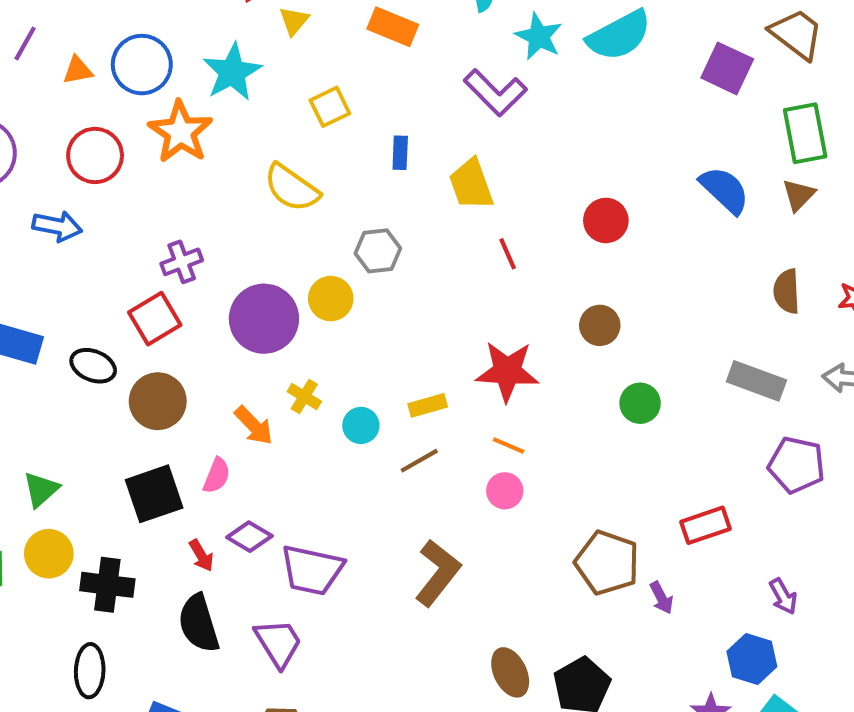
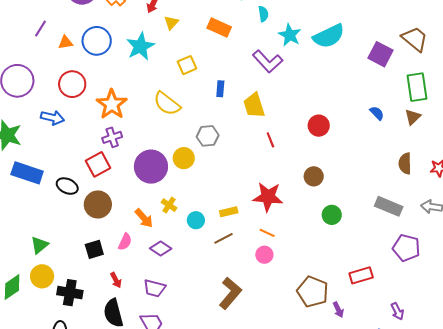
orange star: (180, 132) -> (112, 104), moved
blue semicircle: (725, 190) -> (377, 113), size x0.6
black square: (154, 494) -> (94, 249), size x0.7
purple diamond: (249, 537) -> (161, 249), moved
purple trapezoid: (312, 570) -> (154, 288), moved, size x0.7

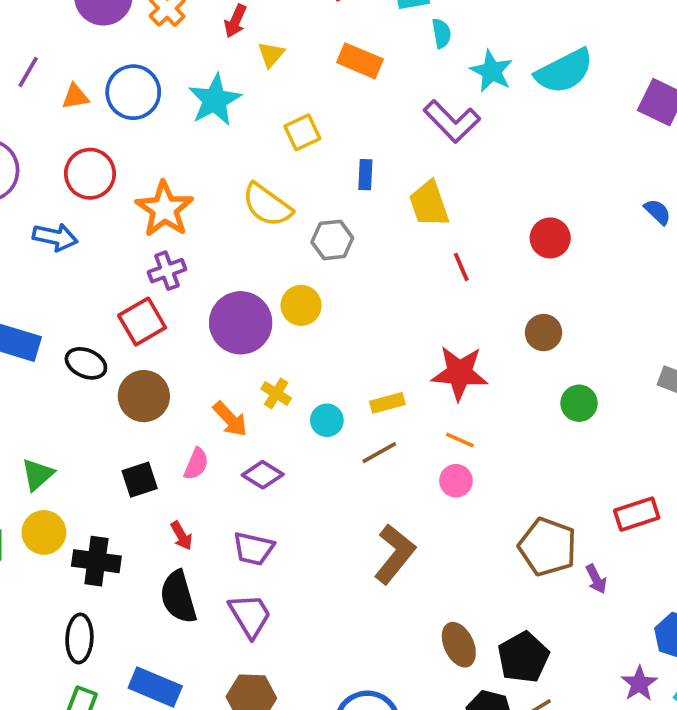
gray hexagon: (208, 136) -> (332, 240), moved

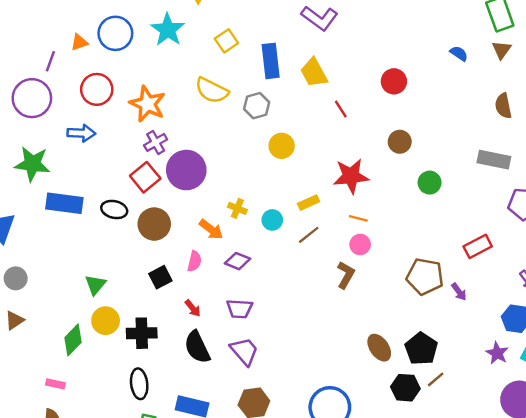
purple line: (28, 72) -> (50, 61), moved
blue rectangle: (365, 175) -> (271, 61), size x1.8
yellow circle: (301, 305) -> (282, 146), moved
purple circle: (241, 323) -> (186, 170), moved
brown L-shape: (395, 554) -> (346, 275), moved, size x0.7

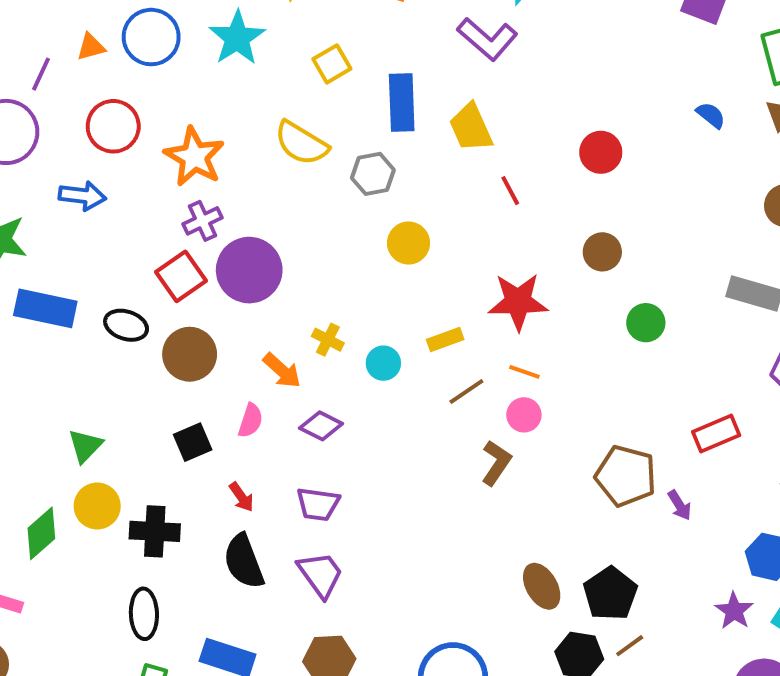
brown line: (309, 235) -> (466, 391), moved

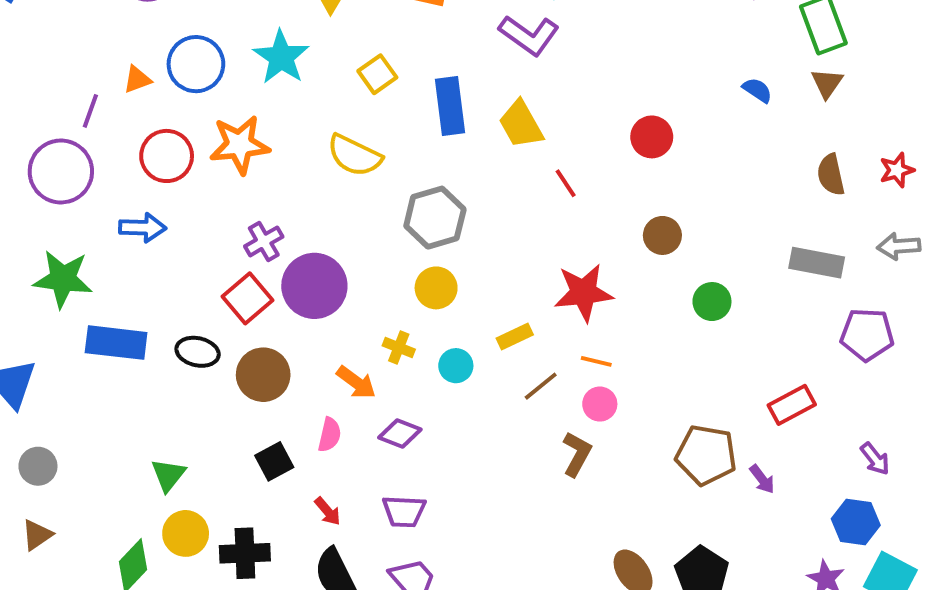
orange star: (194, 157) -> (240, 145), moved, turned -30
gray hexagon: (373, 174) -> (435, 218), moved, size x1.4
yellow circle: (408, 243) -> (436, 288), moved

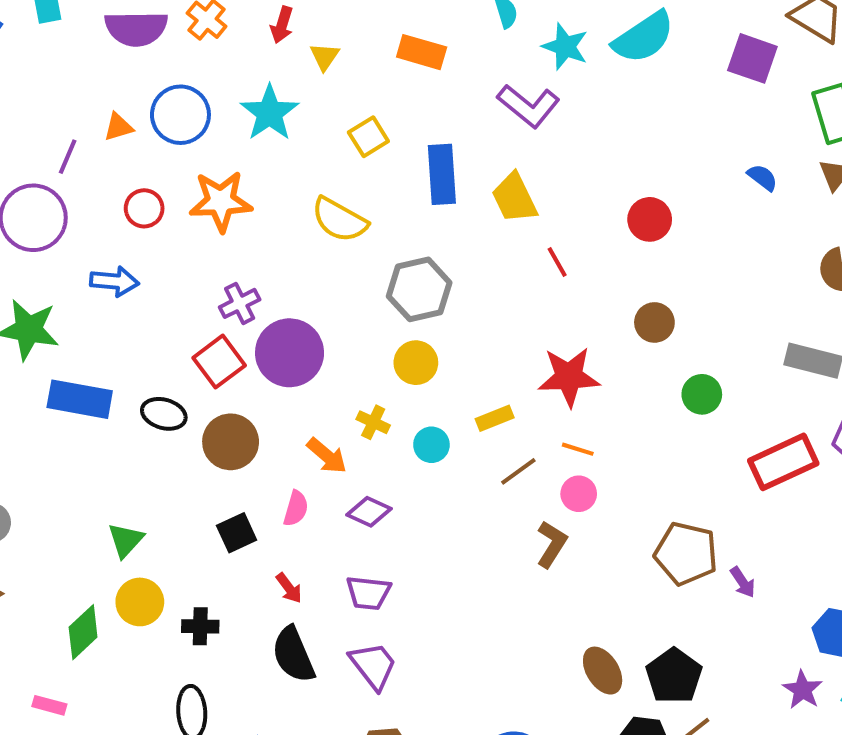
red circle: (167, 156) -> (144, 208), size x0.7
red rectangle: (792, 405) -> (783, 462), moved, size x1.4
black cross: (245, 553) -> (200, 626), size x0.7

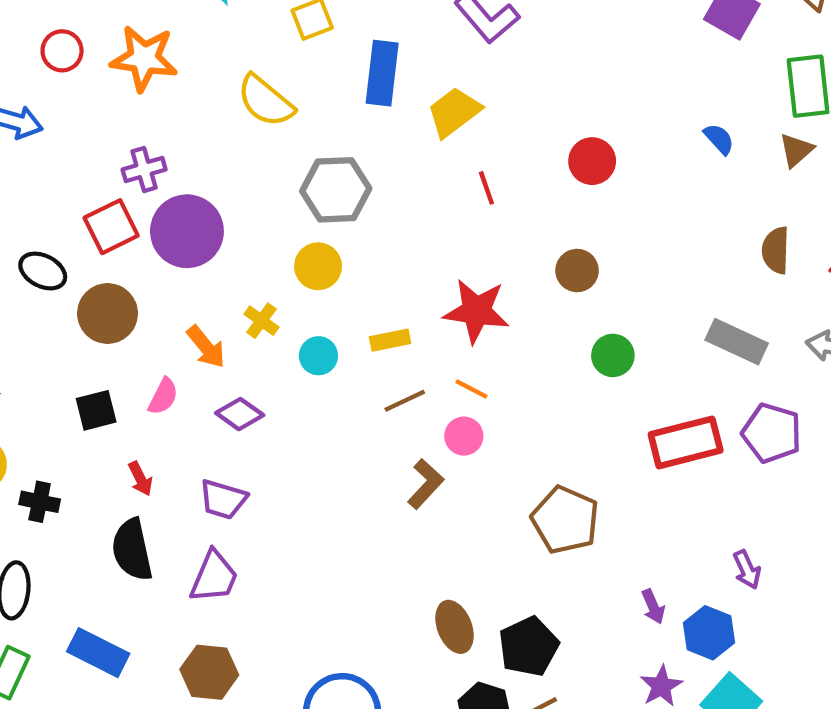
yellow trapezoid: (514, 198) -> (454, 112), turned 68
purple arrow: (743, 582) -> (653, 607), moved
purple trapezoid: (373, 666) -> (214, 577), turned 50

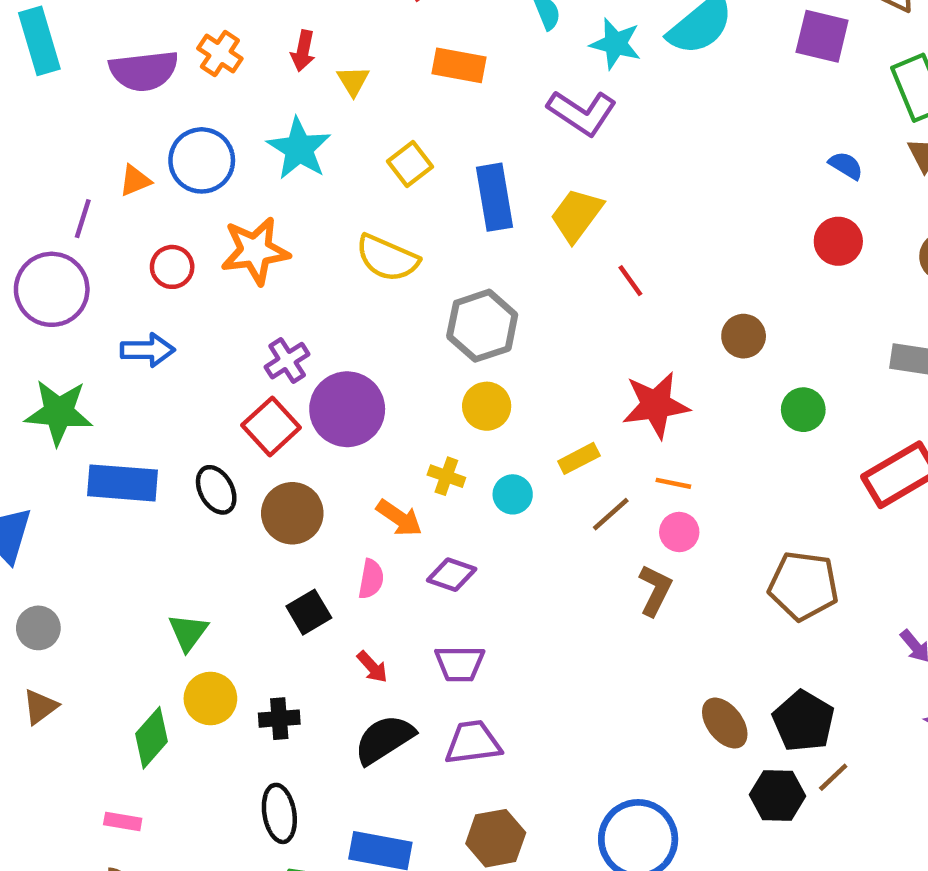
red circle: (592, 161) -> (838, 241), moved
black ellipse: (43, 271) -> (216, 490), turned 51
black semicircle: (132, 550) -> (384, 739), turned 86
purple trapezoid: (214, 577) -> (473, 743), turned -104

